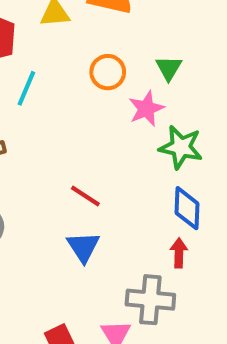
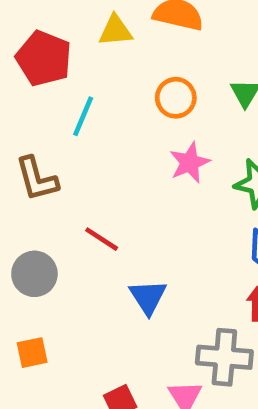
pink star: (146, 109) -> (190, 163), moved
red line: (85, 196) -> (102, 239), moved

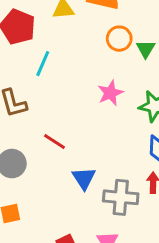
orange circle: (176, 98) -> (119, 39), moved
gray cross: (224, 357) -> (121, 197), moved

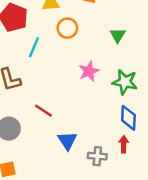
orange circle: (119, 39) -> (67, 28), moved
gray cross: (121, 197) -> (97, 156), size x0.7

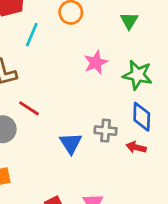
red line: (43, 111) -> (29, 108), moved
red arrow: (124, 144) -> (136, 147), turned -77
gray cross: (97, 156) -> (106, 131), moved

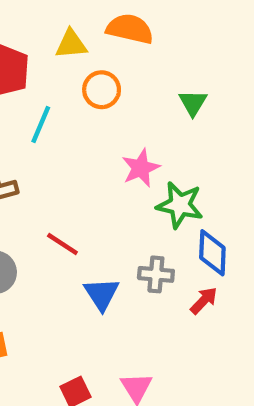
green star: (138, 75) -> (180, 205), moved
red line: (29, 108) -> (62, 244), moved
red arrow: (136, 147) -> (204, 301), turned 120

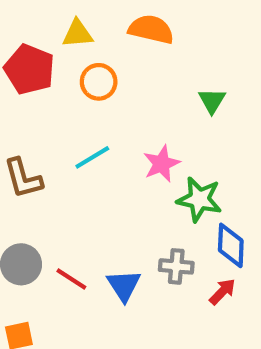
yellow triangle: (71, 44) -> (78, 34), moved
orange circle: (102, 90) -> (99, 82), moved
cyan line: (41, 125) -> (92, 157), moved, turned 36
red line: (62, 244) -> (71, 279), moved

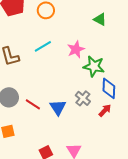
green triangle: (212, 101) -> (100, 19), turned -32
gray cross: (176, 266) -> (83, 98), turned 35

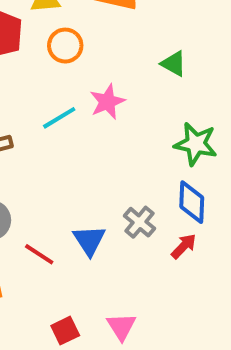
pink star: (76, 49) -> (107, 102), moved
green star: (94, 66) -> (196, 144), moved
red line: (33, 104) -> (39, 254), moved

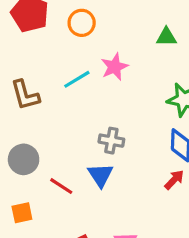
green triangle: (174, 64) -> (166, 37), turned -30
gray cross: (139, 222) -> (111, 141), moved, turned -30

